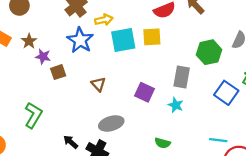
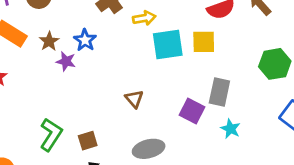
blue star: (80, 40) -> (85, 40), moved, size x0.7
brown square: (58, 72) -> (88, 141), moved
gray rectangle: (182, 77) -> (219, 92), moved

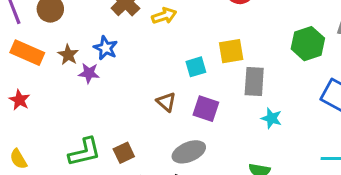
yellow square: (204, 42) -> (231, 51), moved
cyan square: (168, 44) -> (196, 67), moved, size x0.6
purple square: (192, 111) -> (206, 109), moved
green L-shape: (51, 135) -> (85, 152), turned 52

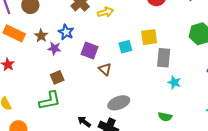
purple square: (206, 109) -> (89, 51), moved
brown square: (124, 153) -> (57, 77), moved

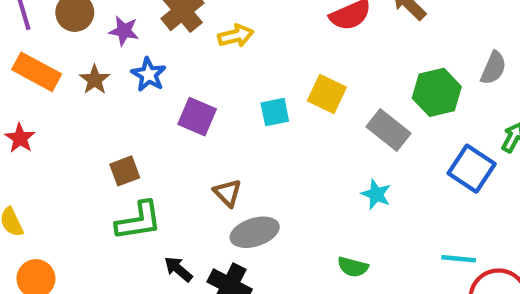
yellow square: (149, 37) -> (327, 94), turned 30
purple star: (54, 48) -> (124, 31), moved
gray rectangle: (164, 58) -> (388, 130), moved, turned -60
brown triangle: (105, 69) -> (228, 193), moved
green L-shape: (50, 101) -> (139, 221), moved

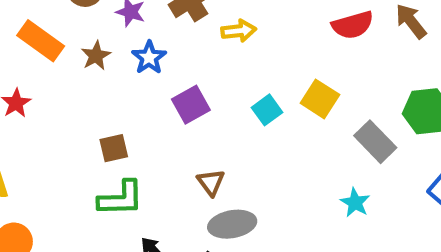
cyan square: (275, 112) -> (267, 110), turned -32
purple square: (197, 117) -> (191, 105), turned 30

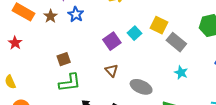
purple square: (191, 105) -> (112, 41), moved
gray rectangle: (375, 142) -> (176, 42), moved
gray ellipse: (232, 224) -> (141, 87), moved, turned 40

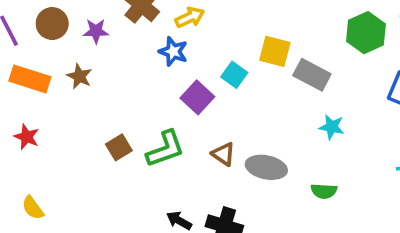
blue star: (76, 14) -> (173, 52), moved
brown triangle: (112, 70) -> (223, 154), moved
green L-shape: (70, 83) -> (165, 149), moved

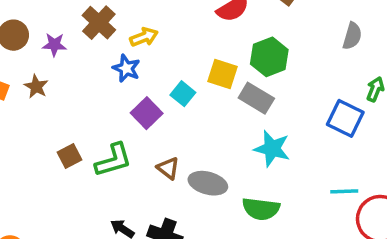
green hexagon: (366, 33) -> (269, 57), moved
cyan star: (332, 127) -> (272, 149), size x1.5
green semicircle: (324, 191) -> (261, 209), size x1.5

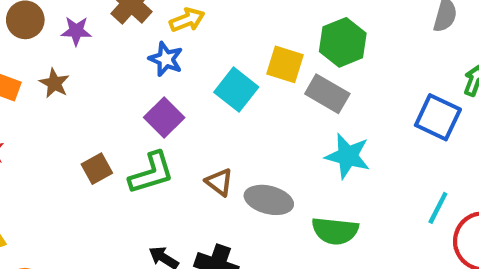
cyan square: (183, 94) -> (236, 90), size x1.4
purple square: (147, 113) -> (164, 118), moved
cyan line: (344, 191) -> (438, 208), turned -60

